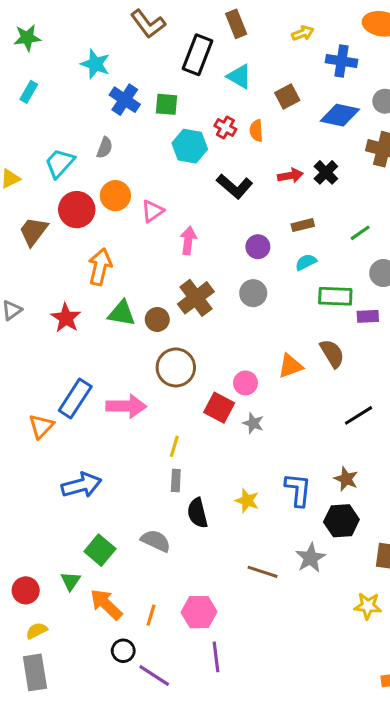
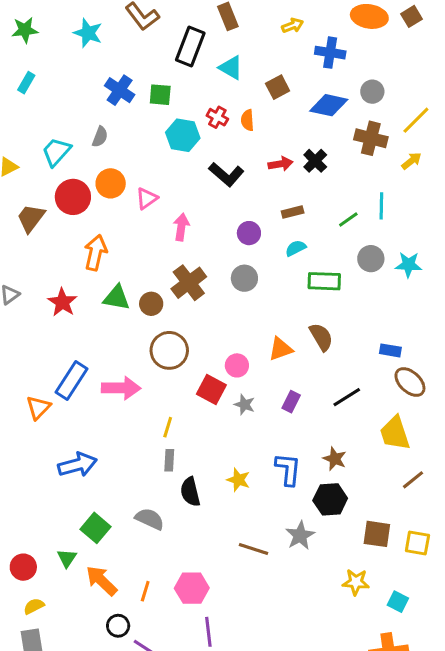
cyan star: (95, 64) -> (88, 33), moved
purple rectangle: (368, 316) -> (291, 402), moved, turned -60

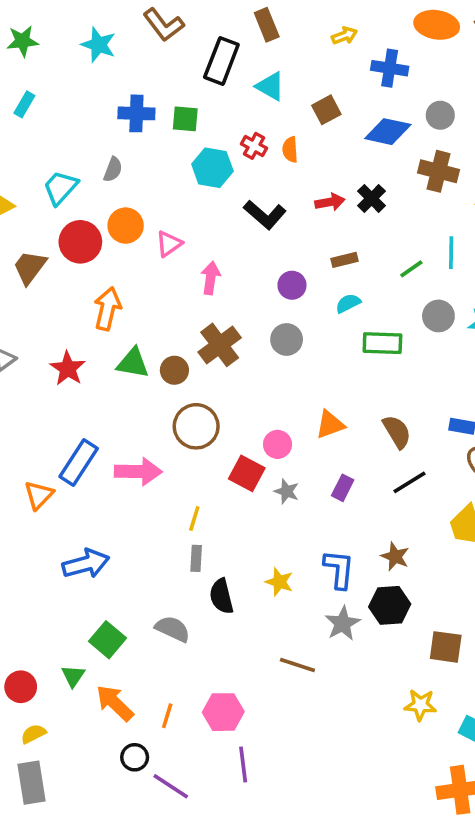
blue cross: (120, 90) -> (136, 113), turned -32
brown semicircle: (321, 337) -> (397, 432), moved
gray star: (300, 535) -> (343, 623), moved

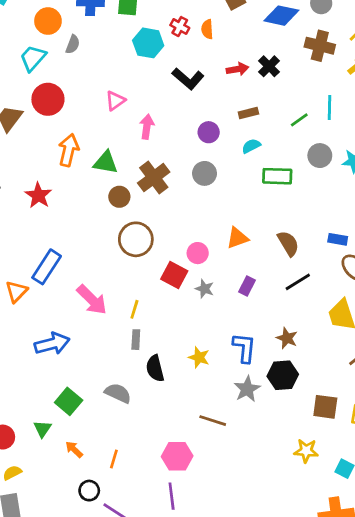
orange circle: (126, 226) -> (48, 21), moved
green triangle: (133, 363) -> (106, 162), moved
pink arrow: (138, 472) -> (92, 300), moved, turned 44
orange arrow: (115, 703) -> (74, 449), size x0.6
pink hexagon: (223, 712) -> (177, 456), moved

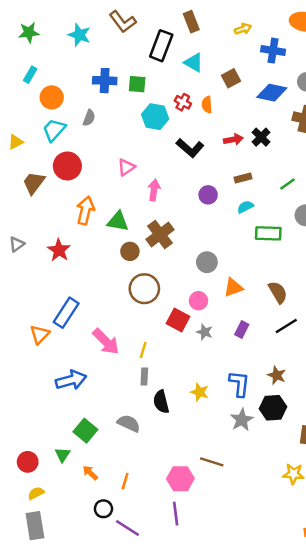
orange circle: (48, 21) -> (52, 97), moved
gray circle: (204, 173) -> (207, 262), moved
brown line: (213, 421) -> (212, 462), moved

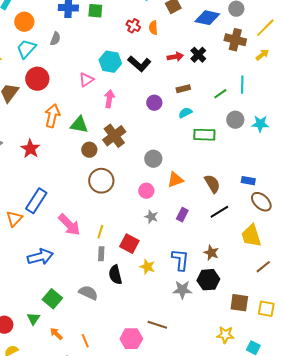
cyan hexagon: (155, 117) -> (110, 62), moved
red square: (178, 320) -> (129, 244), moved
gray star: (242, 420) -> (182, 290), turned 30
orange line: (125, 481) -> (85, 341), turned -40

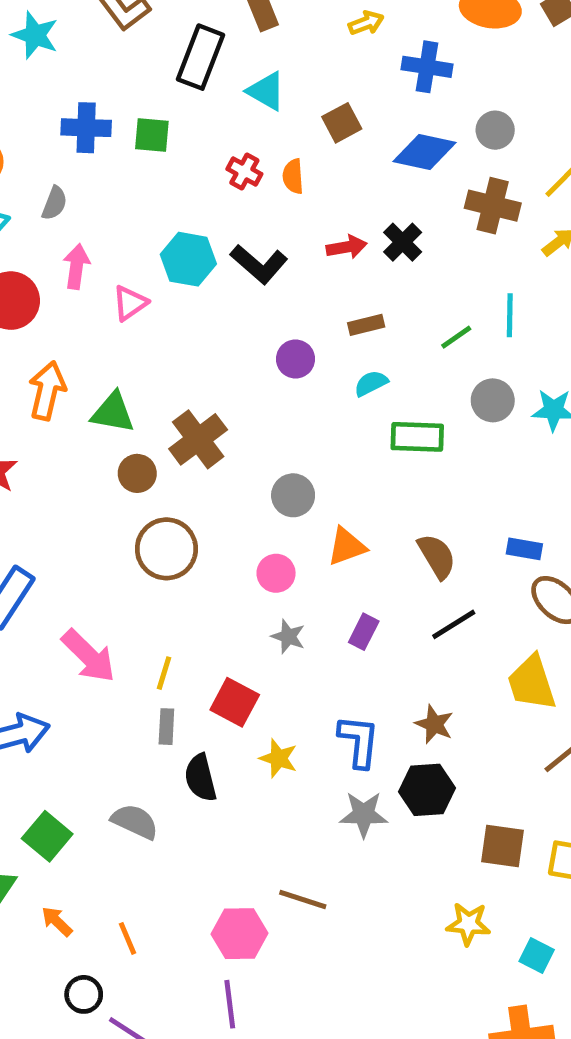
pink arrow: (109, 99) -> (76, 266), moved

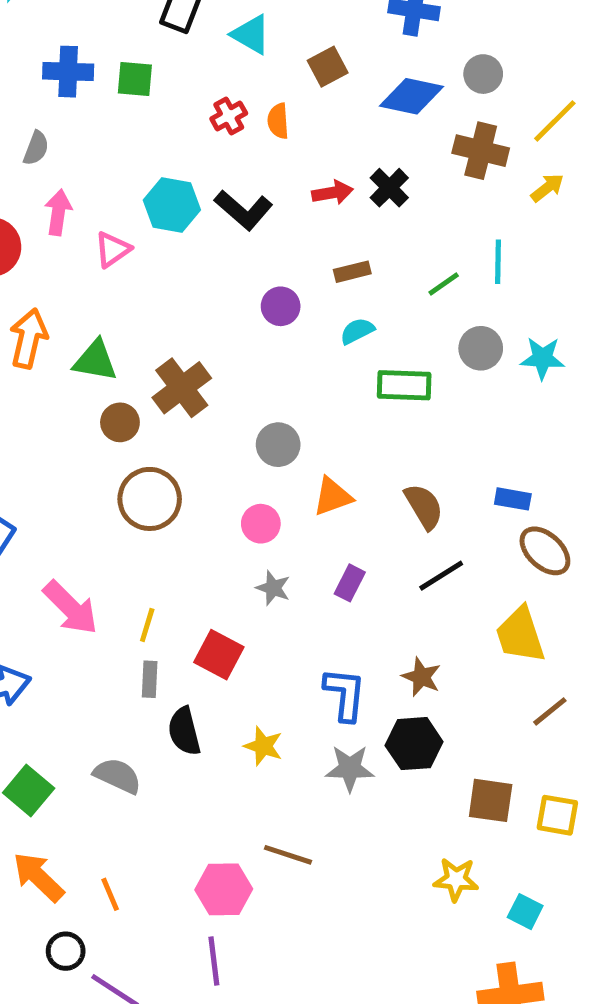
red cross: (244, 172) -> (229, 116), turned 32
yellow star: (278, 758) -> (263, 746), moved
orange arrow: (57, 921) -> (38, 877), size x1.6

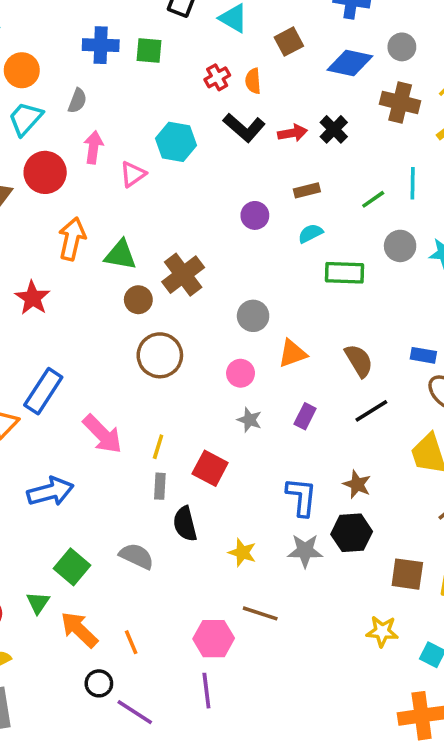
black L-shape: (244, 210) -> (244, 128), moved
yellow star: (263, 746) -> (242, 553), moved

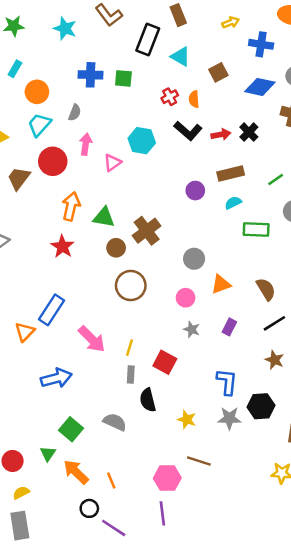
brown rectangle: (307, 190) -> (231, 173), size x1.5
red star: (33, 298) -> (62, 247), moved
brown star: (357, 484) -> (274, 360), moved

